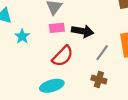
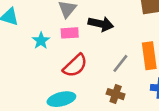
black arrow: (83, 31) -> (101, 24), moved
cyan star: (22, 36) -> (41, 41), moved

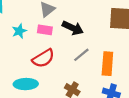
gray line: (120, 63) -> (81, 55), moved

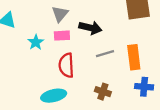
gray line: (81, 55) -> (105, 54), turned 35
red semicircle: (43, 58) -> (66, 65), turned 130

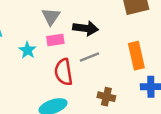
gray line: (105, 54) -> (89, 57), moved

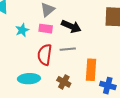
orange rectangle: (136, 56) -> (91, 70), moved
brown cross: (106, 97) -> (64, 82), moved

